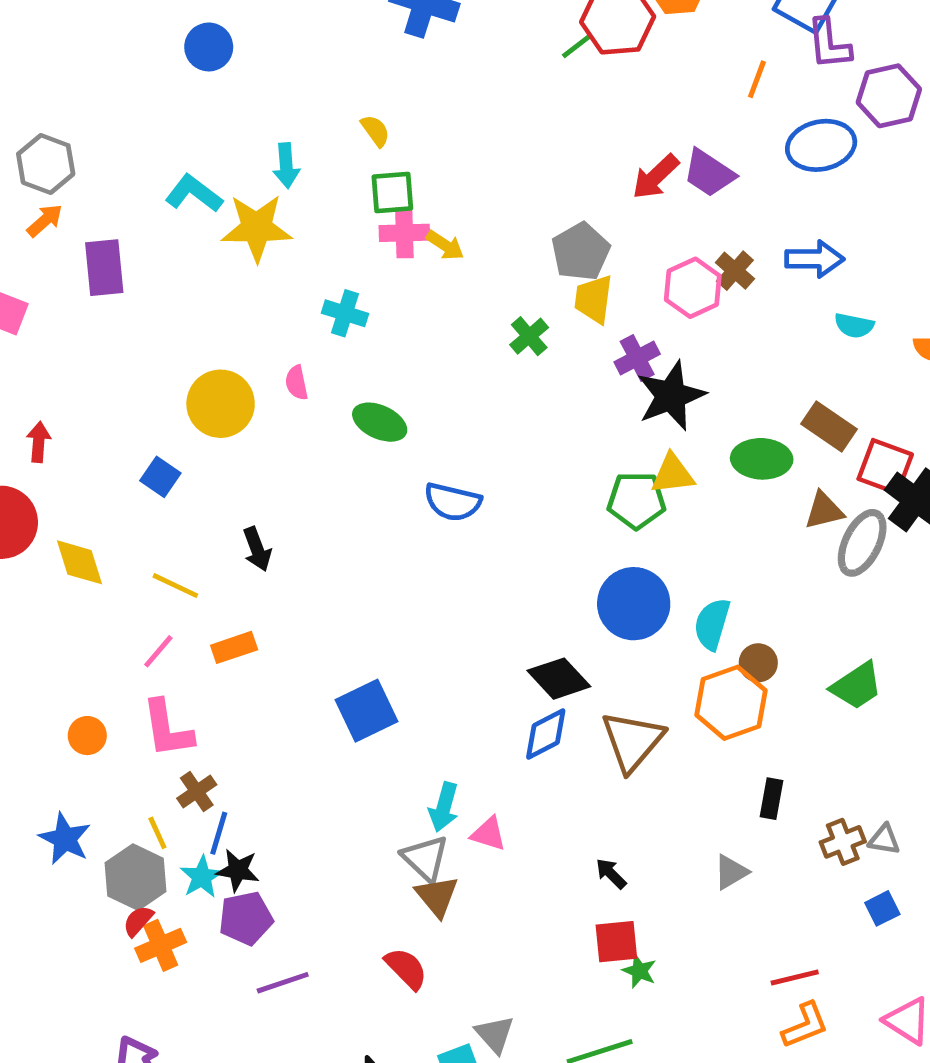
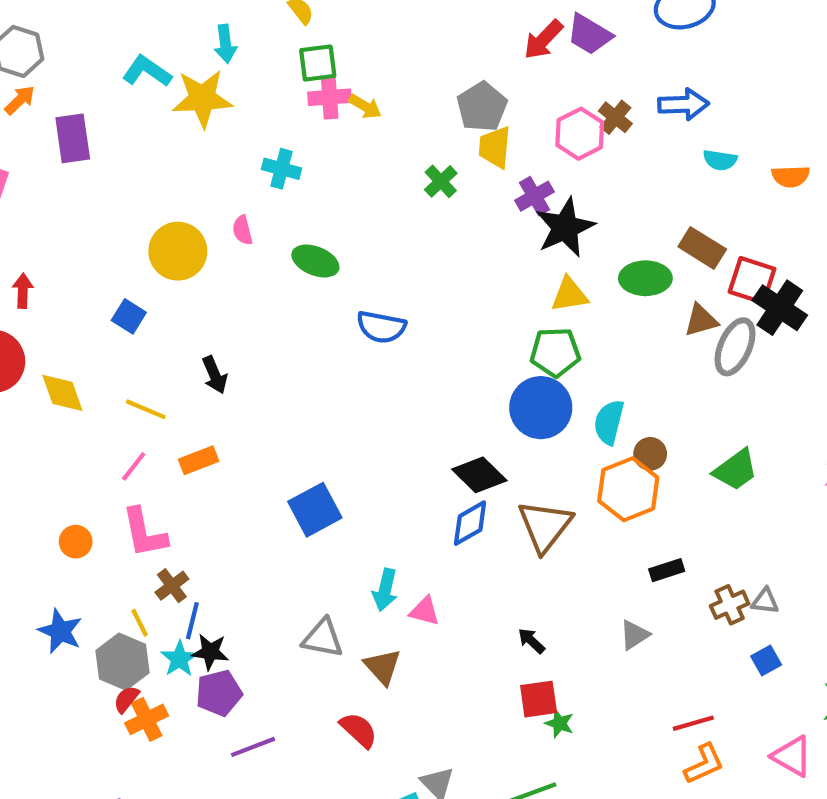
green pentagon: (636, 500) -> (555, 352), moved
black rectangle: (772, 799) -> (667, 570), turned 64
gray triangle: (425, 858) -> (323, 638), moved, turned -30

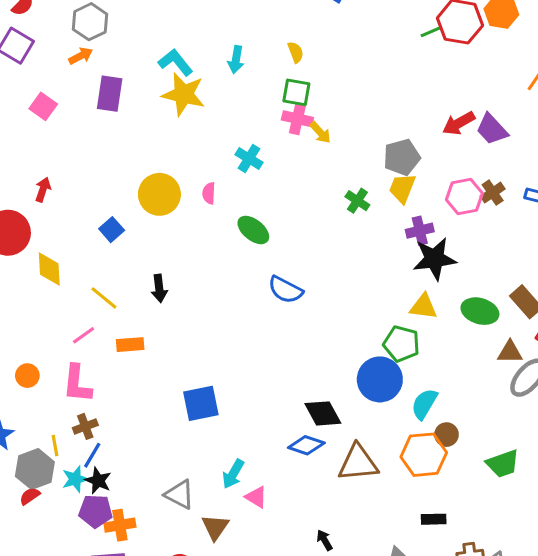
yellow star: (202, 99) -> (184, 94), moved
green cross: (441, 181) -> (357, 201), turned -30
blue diamond: (470, 523) -> (306, 445), turned 32
brown triangle: (545, 526) -> (358, 463), turned 30
orange cross: (147, 719) -> (120, 525), moved

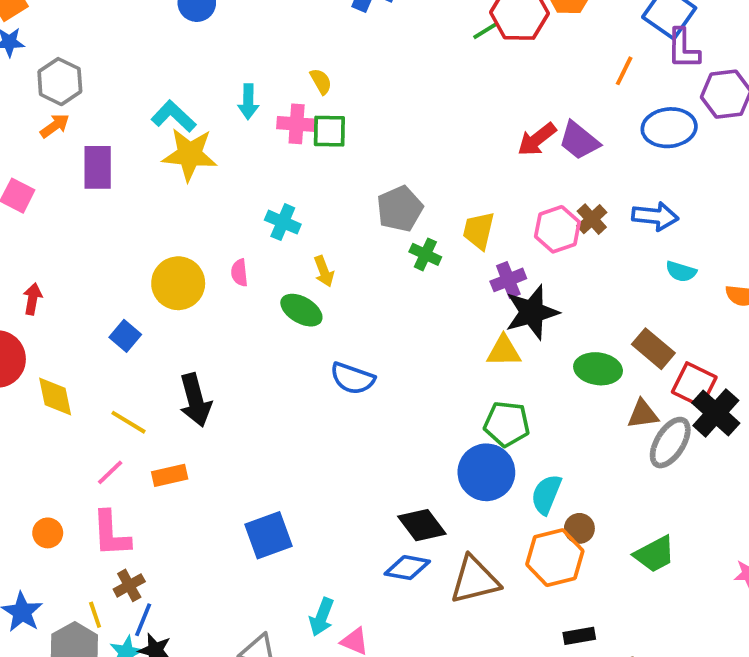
pink cross: (297, 119) -> (297, 124), moved
yellow arrow: (320, 133) -> (324, 271), moved, turned 30
gray pentagon: (402, 157) -> (400, 209), moved
black arrow: (159, 288) -> (195, 400), size x1.5
yellow triangle: (423, 307) -> (504, 351), moved

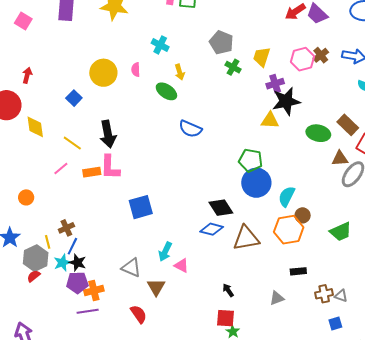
gray pentagon: (400, 209) -> (221, 42), turned -30
green pentagon: (507, 424) -> (251, 160), moved
pink L-shape: (111, 534) -> (110, 167), moved

